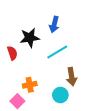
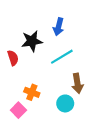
orange cross: (30, 85) -> (32, 92), turned 32

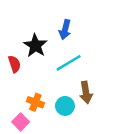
black star: (32, 41) -> (35, 46), turned -30
cyan circle: (65, 103) -> (65, 106), moved

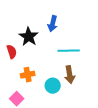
cyan line: (69, 63) -> (69, 51), moved, turned 30
orange cross: (35, 102) -> (28, 75), moved, turned -32

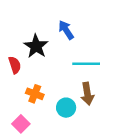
blue arrow: (53, 24) -> (66, 30), turned 133
orange cross: (28, 75) -> (35, 94), turned 32

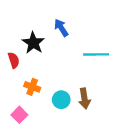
cyan line: (86, 64) -> (96, 54), moved
brown arrow: (87, 94) -> (84, 99), moved

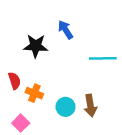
black star: (33, 43) -> (36, 46), turned -30
red semicircle: (14, 60) -> (14, 81), moved

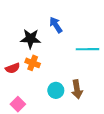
red semicircle: (14, 81) -> (13, 68), turned 88
orange cross: (34, 93) -> (33, 63), moved

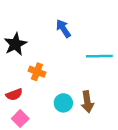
black star: (31, 39) -> (15, 44), moved, turned -30
red semicircle: (13, 68) -> (14, 95), moved

